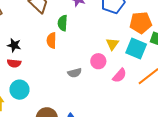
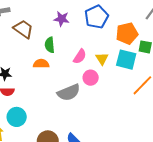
orange semicircle: (51, 40) -> (41, 64), turned 98
gray semicircle: (75, 73) -> (69, 92), size x1.6
pink semicircle: (120, 76) -> (80, 56), moved

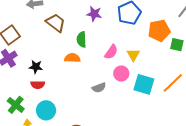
cyan square: (126, 60) -> (144, 84), moved
gray semicircle: (69, 92) -> (99, 88), size x0.6

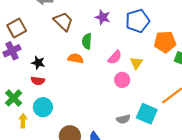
cyan square: (144, 84) -> (147, 114), moved
gray semicircle: (99, 88) -> (123, 119), moved

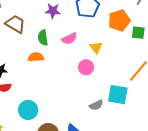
pink semicircle: (115, 57) -> (69, 39), moved, turned 35
cyan circle: (43, 107) -> (28, 110), moved

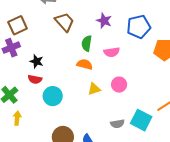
yellow triangle: (96, 47) -> (94, 89), moved, turned 32
orange semicircle: (36, 57) -> (85, 64), moved
cyan circle: (28, 110) -> (53, 96), moved

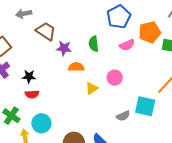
purple star: (104, 21) -> (64, 48), moved
green semicircle: (87, 43) -> (94, 44), moved
pink semicircle: (112, 52) -> (127, 45), moved
cyan circle: (53, 96) -> (41, 123), moved

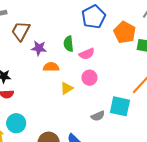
brown trapezoid: (46, 31) -> (21, 31), turned -95
orange pentagon: (150, 32) -> (125, 32), turned -30
pink semicircle: (127, 45) -> (87, 54), moved

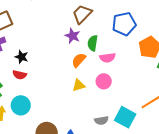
brown trapezoid: (21, 31) -> (82, 14), moved
purple star: (39, 48) -> (73, 36), moved
orange semicircle: (51, 67) -> (79, 60), moved, turned -63

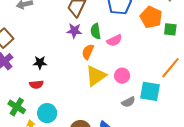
black star: (22, 57) -> (40, 63), moved
pink circle: (104, 81) -> (122, 76), moved
yellow triangle: (79, 85) -> (96, 76), size x1.6

